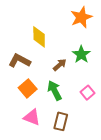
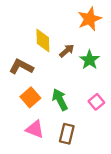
brown arrow: (60, 65) -> (67, 51), moved

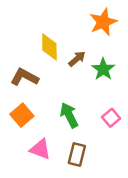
orange square: (30, 97) -> (22, 115), moved

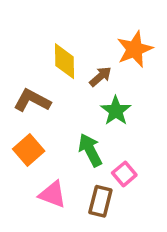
orange star: (103, 22) -> (135, 49), moved
green star: (103, 69) -> (116, 111), moved
pink square: (111, 118) -> (124, 174), moved

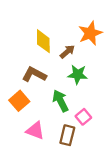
brown L-shape: (32, 100) -> (34, 74), moved
green star: (116, 111) -> (78, 74), turned -30

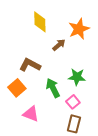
yellow diamond: (43, 41) -> (40, 22), moved
green star: (78, 74) -> (77, 77), moved
brown rectangle: (67, 135) -> (74, 124), moved

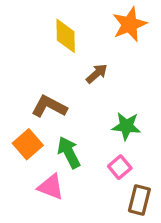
orange star: (79, 29) -> (130, 24), moved
green arrow: (53, 88) -> (69, 152), moved
brown rectangle: (74, 124) -> (139, 200), moved

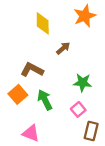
pink triangle: (51, 187) -> (31, 133), moved

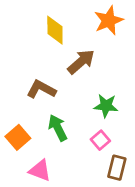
brown arrow: (63, 48) -> (81, 62), size x1.5
orange square: (18, 94) -> (18, 137), moved

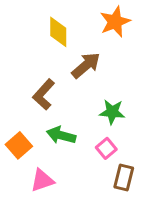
brown L-shape: (41, 89) -> (44, 95), turned -76
green arrow: (58, 128) -> (61, 135), turned -48
pink triangle: (40, 170) -> (42, 180), turned -40

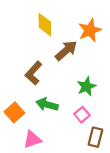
orange star: (115, 22) -> (90, 30), moved
green star: (112, 112) -> (86, 87), turned -30

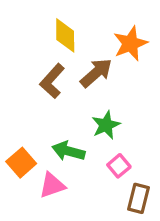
brown L-shape: (34, 73) -> (52, 81), moved
green star: (86, 87) -> (106, 125), moved
pink triangle: (32, 139) -> (52, 185), moved

